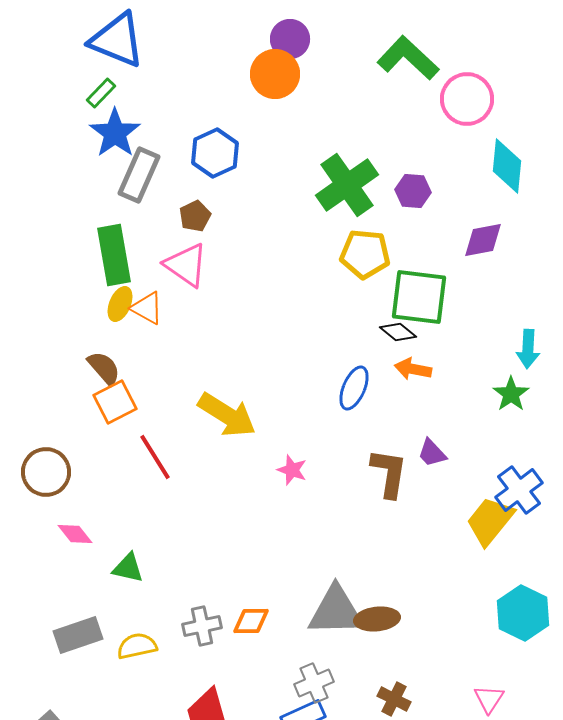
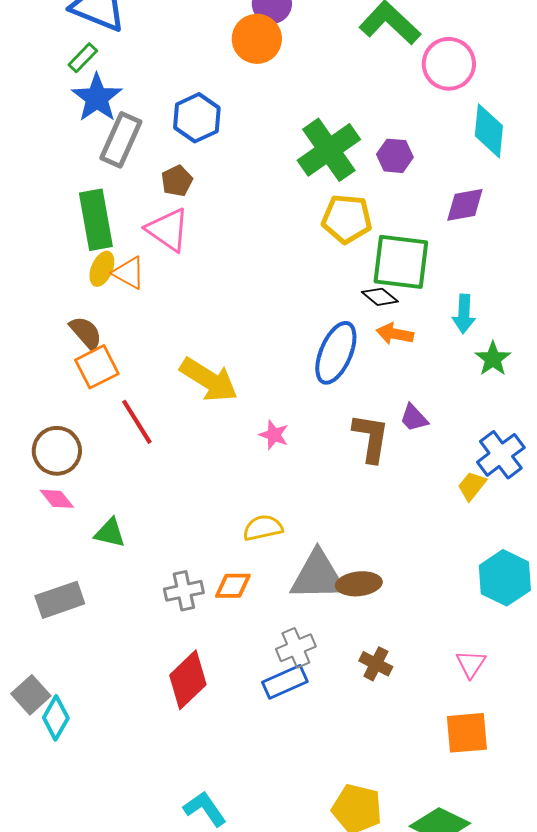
cyan arrow: (528, 349) -> (464, 314), moved
blue ellipse: (354, 388) -> (336, 353), size x1.4
brown circle: (46, 472) -> (57, 451), moved
yellow trapezoid: (490, 521) -> (472, 486), size x0.6
yellow semicircle: (137, 646) -> (263, 528), moved

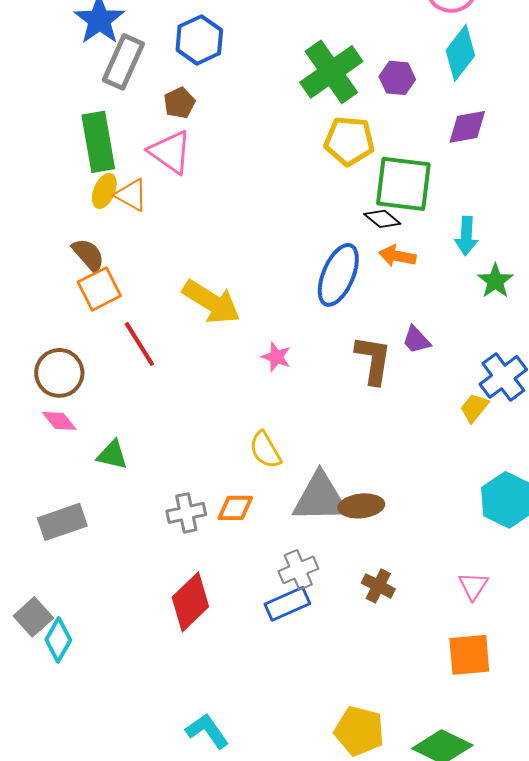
cyan diamond: (489, 131) -> (460, 53), moved, turned 32
yellow semicircle: (263, 528) -> (265, 450), turned -108

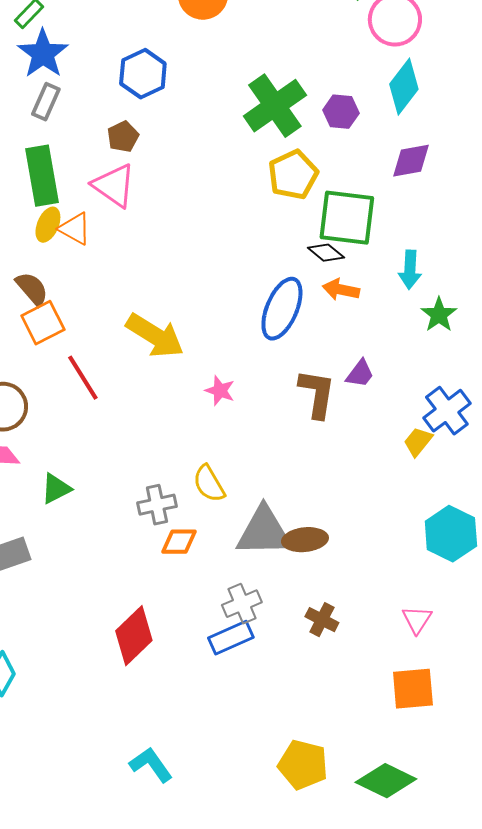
gray rectangle: (123, 62) -> (46, 102), moved, size x0.7
yellow pentagon: (349, 141) -> (293, 175), turned -30
purple trapezoid: (416, 340) -> (360, 374), turned -100
green triangle: (112, 455) -> (56, 489), turned -40
gray cross: (186, 513) -> (157, 505), moved

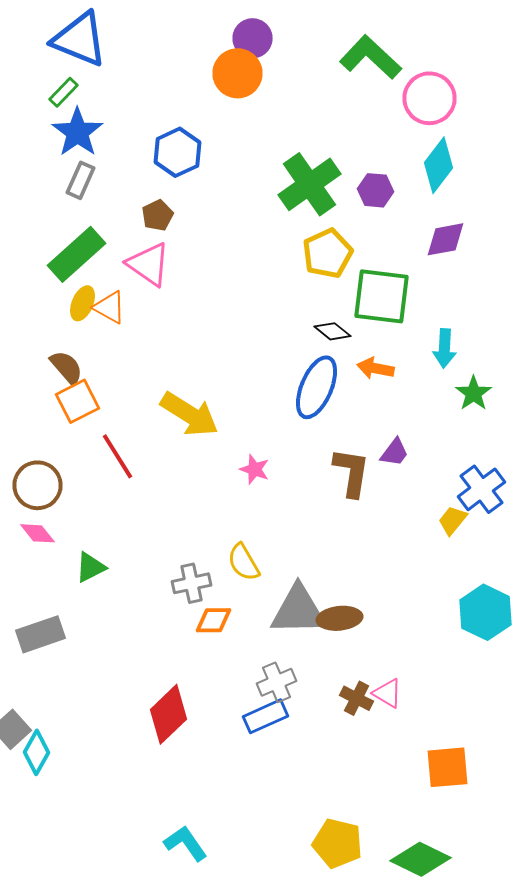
green rectangle: (42, 176) -> (76, 254), turned 58
black diamond: (326, 253) -> (332, 331), moved
pink triangle: (417, 620) -> (388, 693), moved, turned -32

